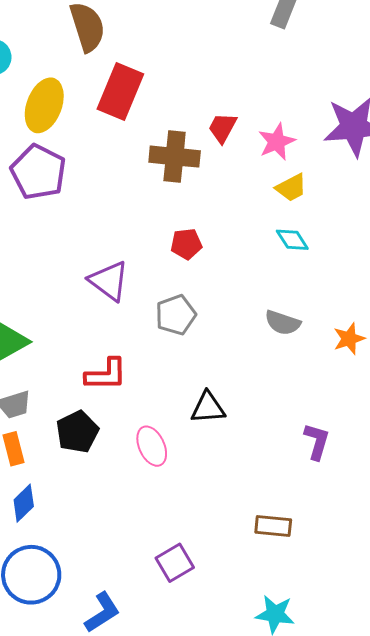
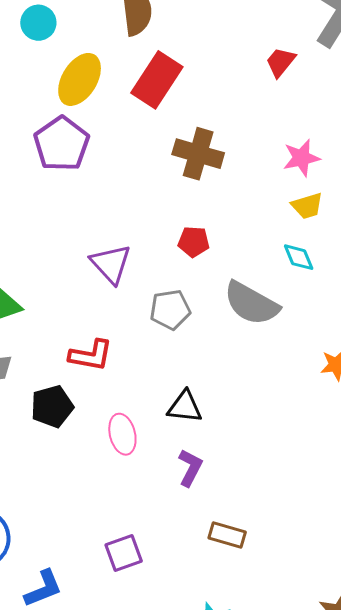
red trapezoid: (222, 128) -> (281, 62), moved
gray semicircle: (283, 323) -> (251, 303), moved, size x1.6
purple L-shape: (317, 441) -> (190, 468), moved

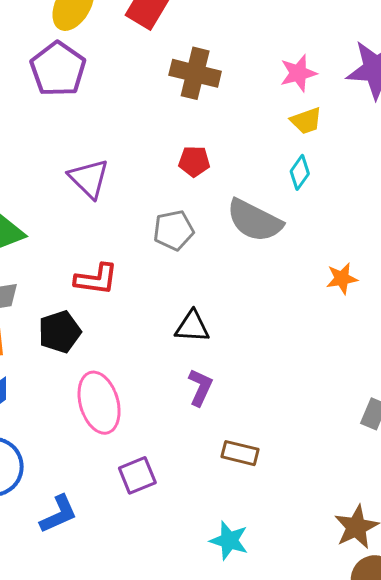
cyan diamond: (299, 257) -> (300, 172), turned 60
purple triangle: (111, 264) -> (89, 178), moved
pink ellipse: (122, 434) -> (99, 403), moved, size x1.5

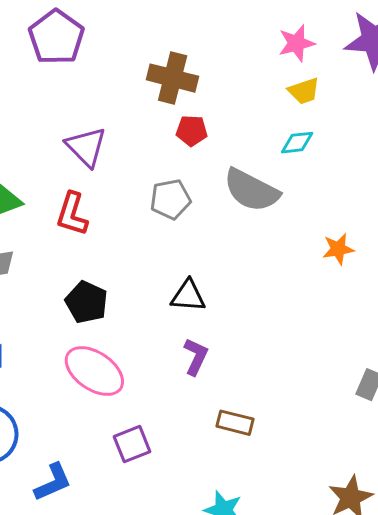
brown cross: (195, 73) -> (173, 78), moved
cyan diamond: (300, 172) -> (297, 143), turned 48
red L-shape: (96, 279) -> (72, 214), moved, turned 99
black pentagon: (60, 332) -> (86, 302), moved, turned -30
pink ellipse: (99, 403) -> (94, 371), turned -40

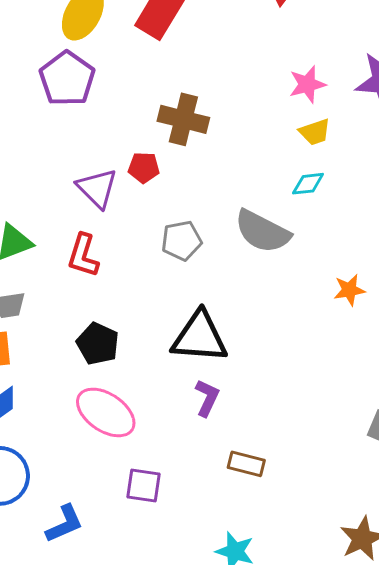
red pentagon: (192, 131) -> (144, 168), moved
black triangle: (188, 296) -> (199, 337), size x1.6
purple square: (132, 444) -> (143, 485), turned 30

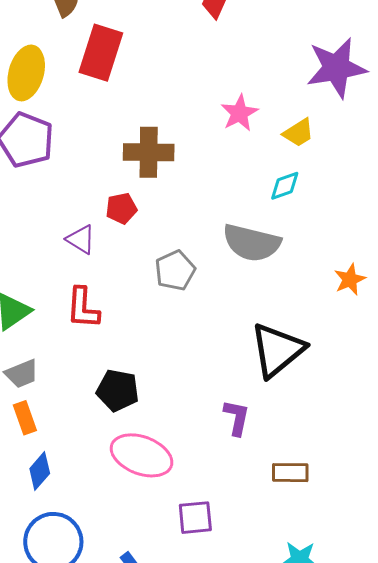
pink star: (307, 84) -> (239, 113), moved
yellow trapezoid: (315, 132) -> (298, 133), moved
purple triangle: (97, 188) -> (81, 239), size x0.7
black triangle: (199, 337) -> (277, 350), moved, turned -30

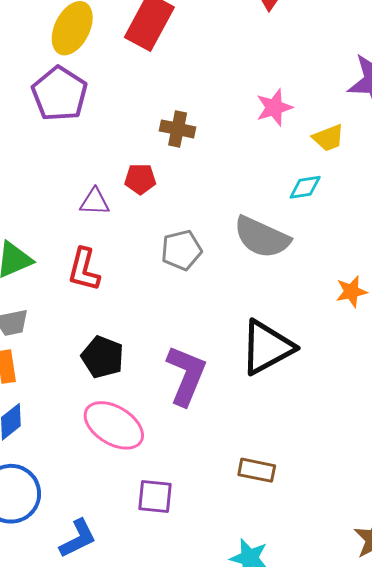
brown cross: (149, 152) -> (178, 129), size x0.7
purple triangle: (81, 239) -> (95, 202), turned -40
purple L-shape: (237, 418) -> (186, 375), moved, size x1.6

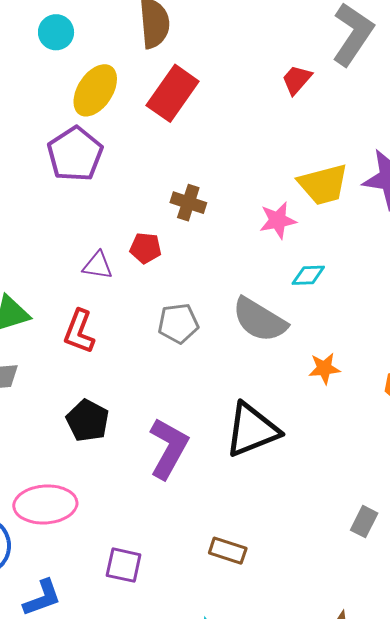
pink star: (274, 107) -> (278, 220), moved
yellow trapezoid: (328, 138) -> (323, 184), moved, size x1.6
orange star: (351, 292) -> (324, 368), moved
pink ellipse: (114, 425) -> (45, 504), moved, turned -42

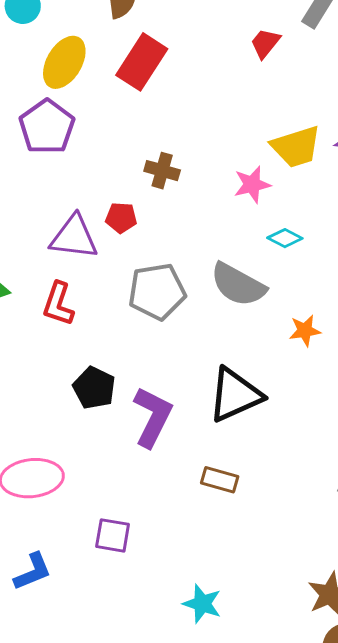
purple triangle: (98, 265) -> (74, 237), size x1.6
cyan diamond: (308, 275) -> (285, 238), turned 32
gray pentagon: (178, 323) -> (157, 292), size x1.4
black pentagon: (88, 421) -> (94, 388), moved
brown rectangle: (228, 551) -> (220, 480), moved

